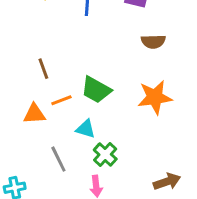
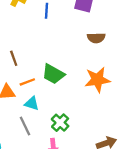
cyan triangle: (86, 129) -> (32, 103), moved

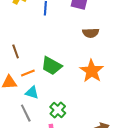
orange star: (97, 80) -> (92, 71), turned -30

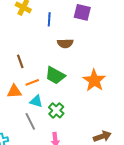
brown semicircle: (91, 33) -> (65, 43), moved
green cross: (58, 110) -> (56, 110), moved

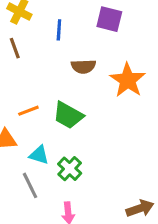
brown line: (20, 61) -> (15, 48), moved
orange star: (94, 80) -> (128, 80), moved
orange line: (32, 82) -> (28, 111), moved

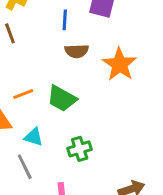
blue line: (59, 30) -> (65, 20), moved
green cross: (70, 169) -> (80, 149), moved, turned 30

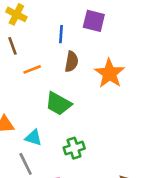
brown semicircle: (77, 51) -> (71, 62), turned -78
orange line: (23, 94) -> (32, 69), moved

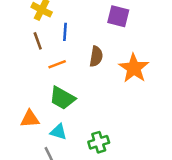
blue line: (61, 34) -> (65, 32), moved
green trapezoid: (58, 104) -> (62, 98), moved

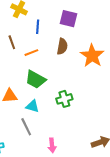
purple square: (118, 16) -> (68, 19), moved
brown line: (38, 41) -> (12, 42), moved
green cross: (99, 142) -> (64, 99), moved

